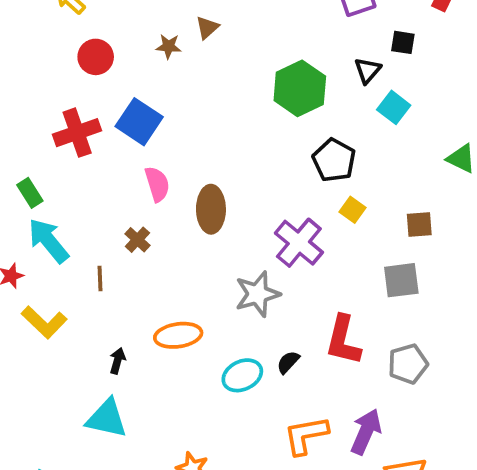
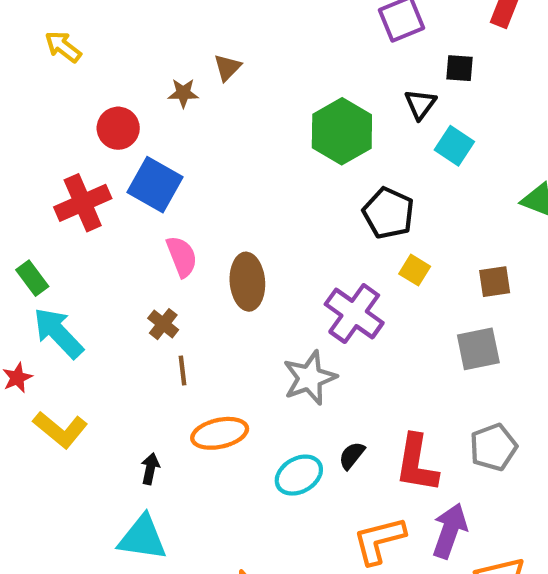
red circle: (96, 57) -> (118, 128), moved
brown line: (100, 279) -> (182, 370), moved
red L-shape: (343, 340) -> (417, 463), moved

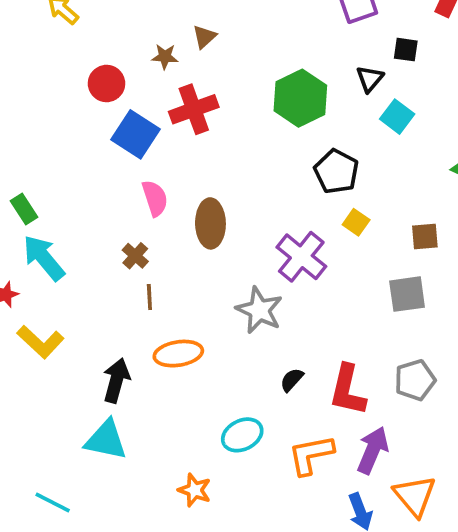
red cross: (83, 203) -> (194, 109), moved
gray star: (310, 378) -> (259, 310), turned -30
black arrow: (150, 469) -> (116, 380), size x1.6
cyan ellipse: (299, 475) -> (242, 435), moved

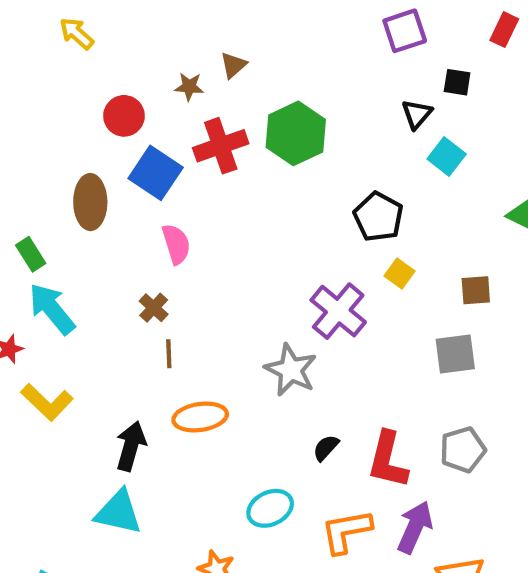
green hexagon: (300, 98) -> (296, 133), moved
brown ellipse: (210, 223) -> (90, 202), moved

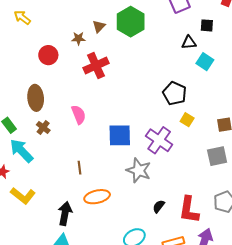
black triangle: (417, 114) -> (189, 42), turned 49
green hexagon: (296, 133) -> (131, 22), moved
blue square: (156, 173) -> (120, 135), moved, turned -30
brown cross: (154, 308) -> (43, 127), moved

